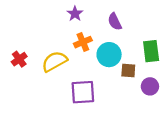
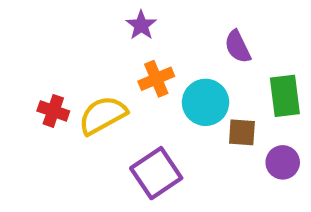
purple semicircle: (115, 22) -> (238, 47), moved
red cross: (19, 59) -> (53, 111), moved, turned -35
purple square: (83, 92) -> (156, 173), turned -30

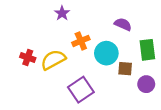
purple star: (141, 25) -> (62, 13), moved
purple semicircle: (238, 47) -> (123, 24), turned 140

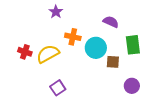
orange cross: (81, 41) -> (73, 37), turned 35
purple circle: (146, 84) -> (132, 86), moved
purple square: (81, 90) -> (58, 88), moved, size x0.7

